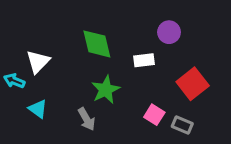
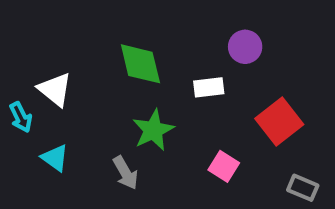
white triangle: (38, 62) -> (55, 89), turned -35
cyan arrow: (14, 81) -> (21, 117), turned -138
gray rectangle: (182, 125) -> (303, 188), moved

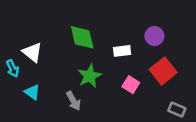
purple circle: (245, 47) -> (154, 36), moved
pink square: (224, 166) -> (131, 85), moved

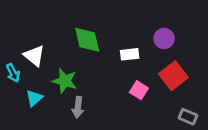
green star: (90, 76) -> (65, 81), moved, turned -30
cyan triangle: (32, 92) -> (34, 98), turned 42
gray arrow: (73, 101) -> (78, 107), turned 36

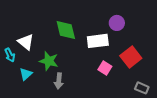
purple circle: (164, 38) -> (117, 23), moved
white rectangle: (130, 54) -> (98, 41), size x1.5

